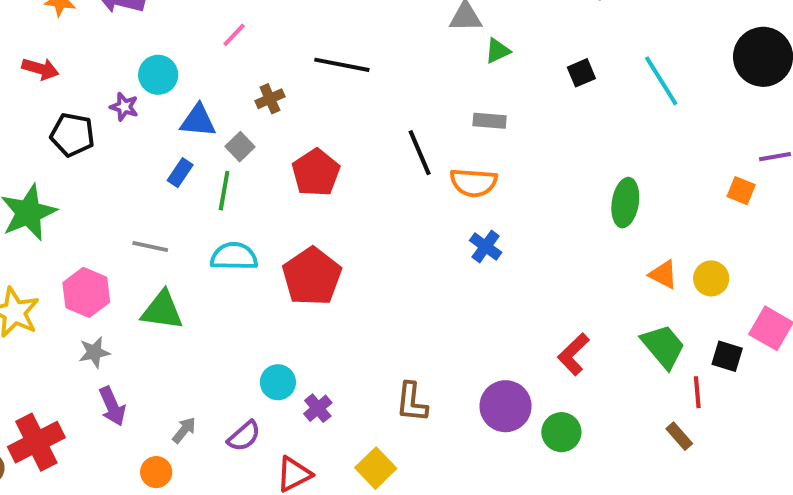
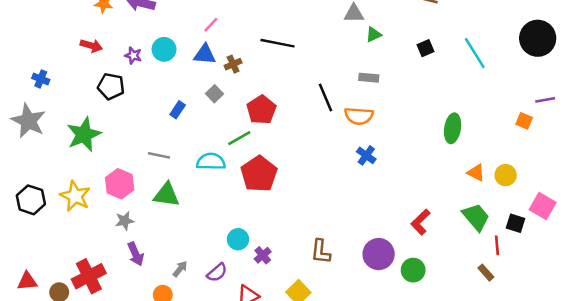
purple star: (124, 107) -> (133, 56), moved
blue triangle: (198, 121) -> (205, 54), moved
green line: (224, 191) -> (239, 138), moved, turned 50

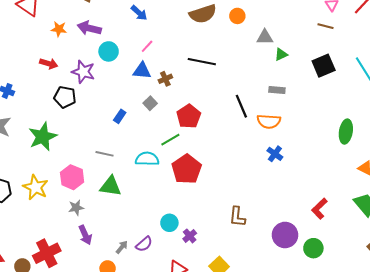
black square: (425, 48) -> (324, 66), size x1.6
cyan circle: (164, 49) -> (109, 51), moved
purple star: (133, 56) -> (83, 72), size x1.6
brown L-shape: (321, 252) -> (237, 217), moved
purple semicircle: (217, 273) -> (144, 244), moved

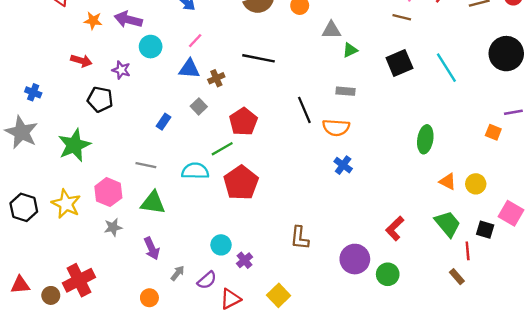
purple star: (83, 72) -> (121, 70), size x0.7
purple arrow: (85, 235) -> (152, 248), moved
purple semicircle: (144, 244) -> (207, 280), moved
gray arrow: (122, 247) -> (178, 273), moved

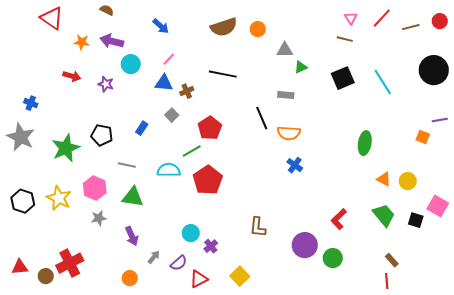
gray rectangle: (345, 91) -> (286, 95), moved
black pentagon: (100, 99) -> (102, 135), moved
red line: (468, 251) -> (387, 281), moved

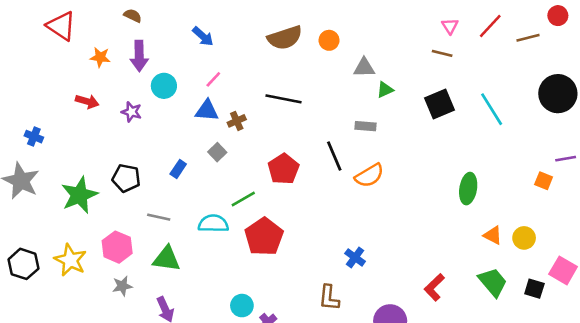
red circle: (440, 21) -> (558, 16), moved
purple arrow: (112, 41) -> (139, 56), turned -105
red pentagon: (210, 128) -> (284, 169), moved
orange semicircle: (289, 133) -> (369, 176), turned -35
blue cross: (295, 165) -> (355, 257), moved

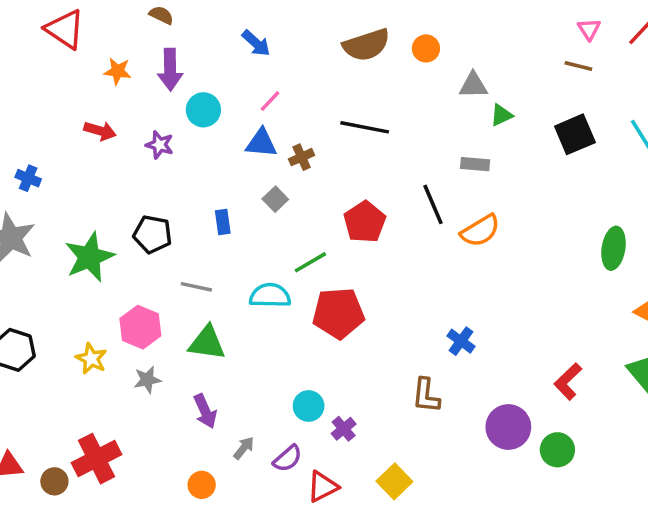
blue rectangle: (178, 169) -> (223, 222), turned -42
red pentagon: (264, 237) -> (338, 313), turned 30
yellow star: (70, 260) -> (91, 359), moved, size x0.7

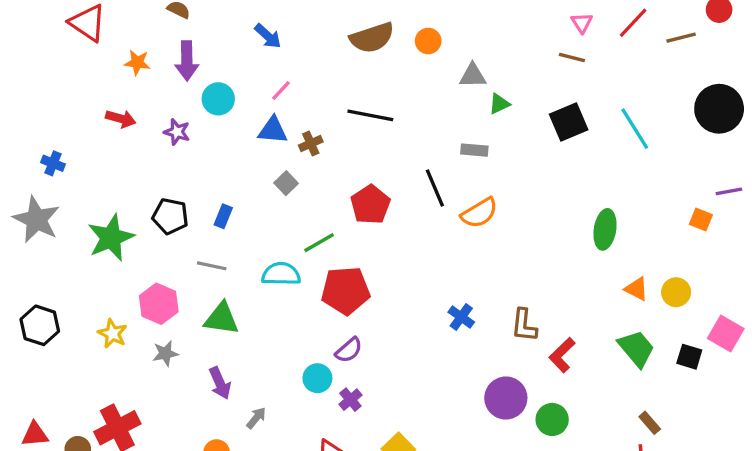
blue rectangle: (223, 222) -> (223, 216), moved, turned 30
brown L-shape: (426, 395) -> (524, 325), moved
purple semicircle: (288, 459) -> (349, 350), moved

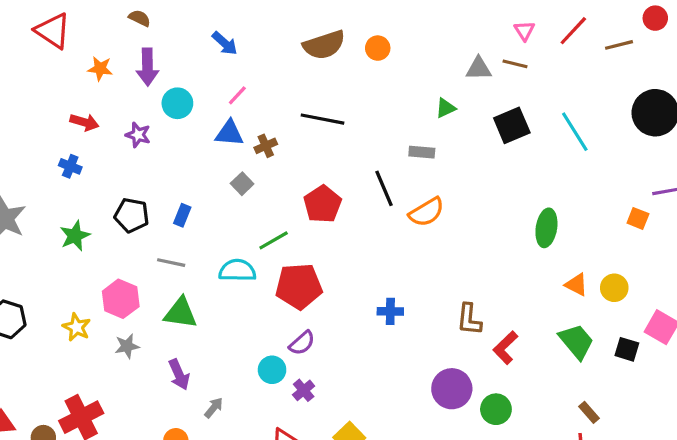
gray triangle: (473, 76) -> (479, 69), moved
blue cross: (53, 163) -> (70, 166), moved
green star: (111, 238) -> (75, 236), size x0.7
blue cross: (461, 317) -> (390, 311), moved, turned -35

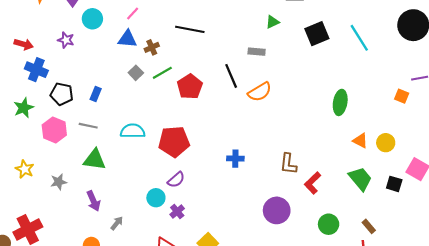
red arrow: (84, 122) -> (24, 44), moved
blue cross: (70, 166) -> (36, 70), moved, size x1.5
green line: (274, 240) -> (162, 73), moved
pink hexagon: (121, 299) -> (54, 130), moved
green circle: (496, 409) -> (329, 224), moved

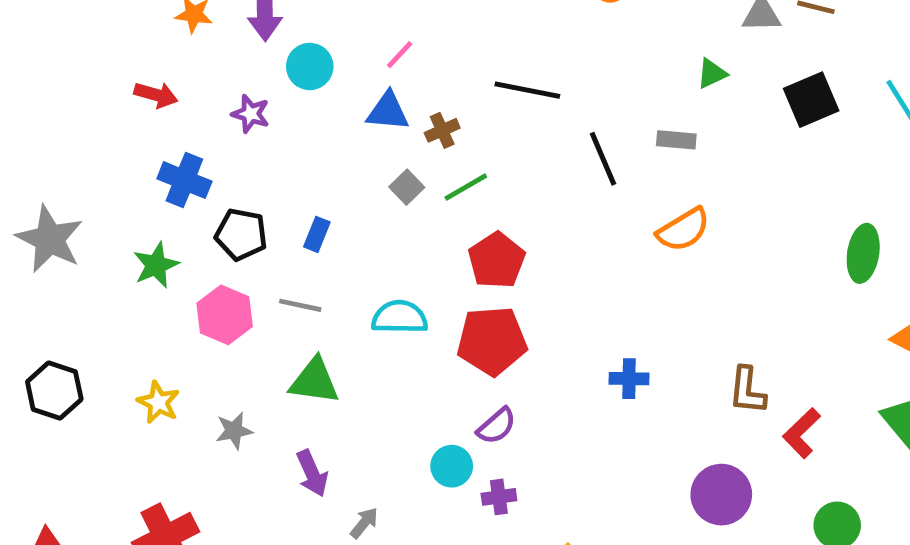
red arrow: (24, 44) -> (156, 95), moved
black line: (231, 76) -> (603, 159), moved
red pentagon: (190, 87) -> (497, 260), moved
purple cross: (177, 211) -> (499, 497), turned 32

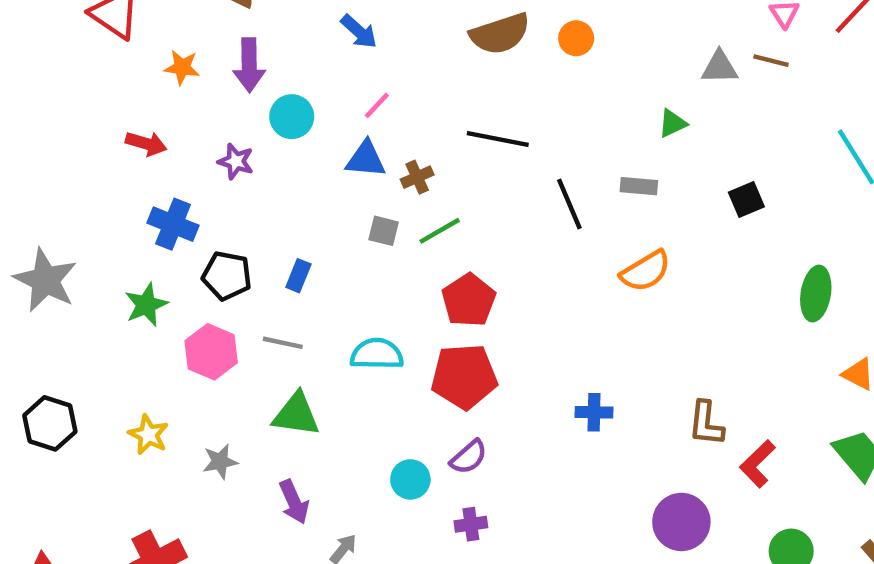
black square: (811, 100) -> (746, 199), moved, size x0.7
gray square: (407, 187) -> (384, 231), turned -32
cyan circle: (452, 466) -> (410, 479), moved

